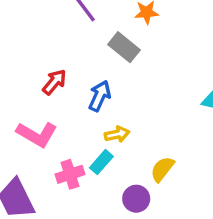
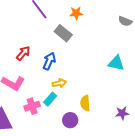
yellow semicircle: (162, 169) -> (85, 103), turned -42

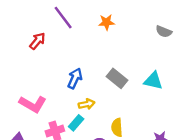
gray rectangle: (63, 33) -> (117, 78), moved
red arrow: (23, 53) -> (37, 41), moved

